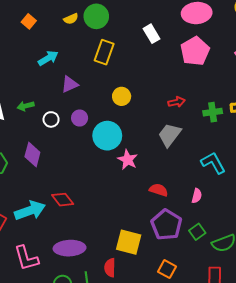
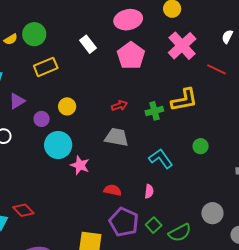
yellow rectangle: (104, 52) -> (46, 67), turned 55
purple circle: (80, 118) -> (42, 119), moved
gray trapezoid: (170, 135) -> (117, 137), turned 70

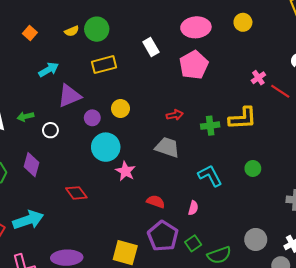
pink cross: (182, 46) -> (258, 78), moved, size x0.5
purple triangle: (17, 101) -> (69, 96), size x1.4
red diamond: (23, 210) -> (76, 193), moved

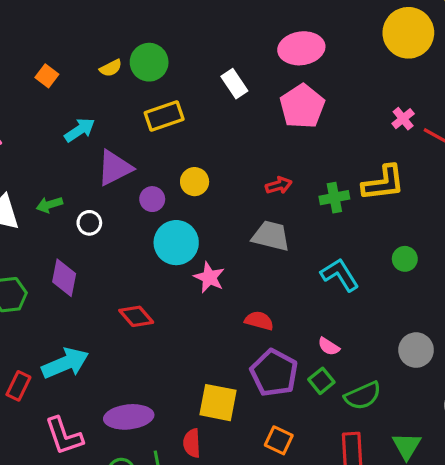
yellow circle: (243, 22) -> (408, 33), moved, size x1.8
pink semicircle: (193, 208) -> (329, 346), moved, turned 112
gray circle: (256, 239) -> (416, 350), moved

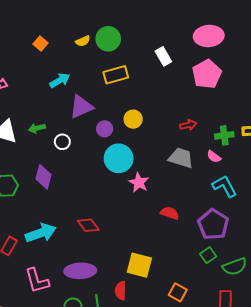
red diamond: (136, 316) -> (88, 225), moved
pink semicircle: (329, 346) -> (214, 157), moved
purple pentagon: (274, 373) -> (213, 224), moved

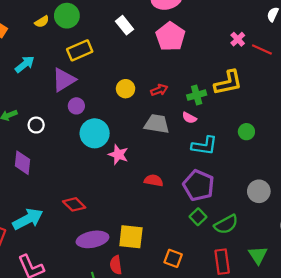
purple triangle: (81, 107) -> (64, 80), moved
yellow circle: (133, 119) -> (126, 89), moved
cyan L-shape: (225, 186) -> (204, 146), turned 135
purple ellipse: (80, 271) -> (92, 239), moved

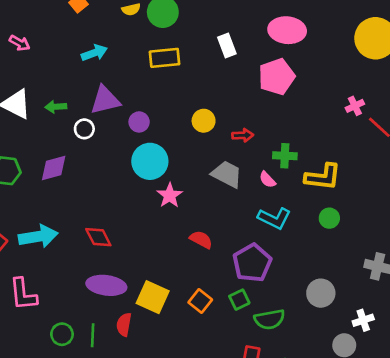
purple triangle: (64, 80) -> (105, 100), moved
yellow L-shape: (228, 83) -> (323, 177), moved
purple diamond: (22, 163) -> (54, 168), turned 50
orange square: (173, 258) -> (200, 301), moved

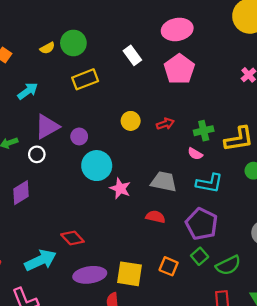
gray trapezoid: (227, 174) -> (164, 182), moved
cyan arrow: (38, 236) -> (41, 260), moved

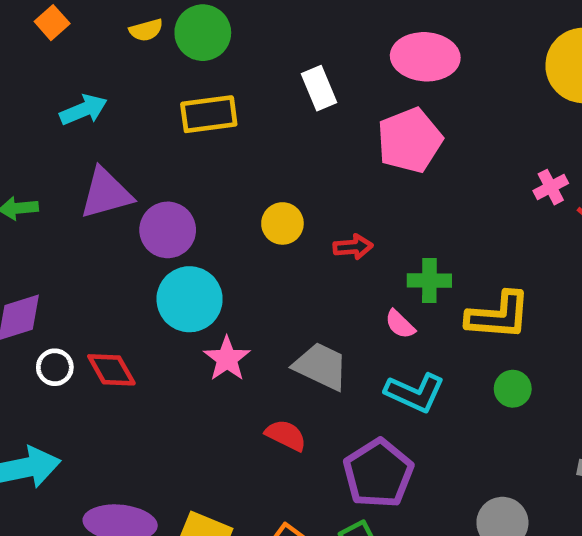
purple circle: (79, 136) -> (168, 230), size x1.5
white circle: (37, 154) -> (55, 367), moved
red diamond: (72, 238) -> (111, 370), moved

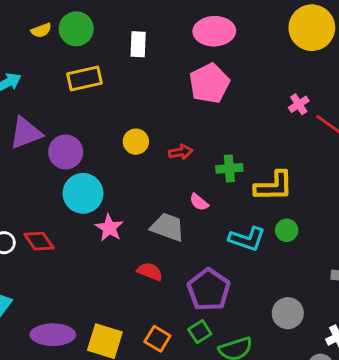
white rectangle: (319, 88) -> (138, 44), moved, turned 30
pink semicircle: (400, 324) -> (199, 202), moved
cyan L-shape: (415, 393) -> (247, 239), moved

